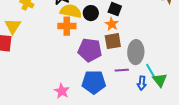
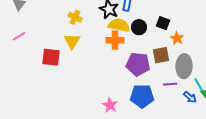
orange star: (112, 24) -> (177, 38), moved
yellow triangle: (13, 26) -> (72, 41), moved
blue arrow: (142, 83) -> (190, 97), turned -56

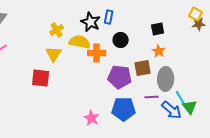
yellow cross: (75, 17) -> (57, 30), turned 32
black square: (163, 23) -> (158, 29), moved, turned -32
yellow semicircle: (119, 25) -> (80, 42), moved
red square: (51, 57) -> (41, 78), moved
blue arrow: (190, 97) -> (172, 110), size x1.5

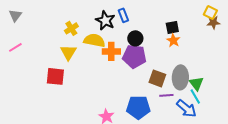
blue rectangle: (109, 17) -> (123, 15), turned -32
orange star: (159, 51) -> (173, 40), moved
brown square: (143, 68) -> (157, 78), moved, turned 30
purple pentagon: (120, 77) -> (134, 56), moved
green triangle: (190, 107) -> (196, 83), moved

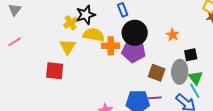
black star: (105, 20) -> (86, 15), moved, turned 30
black square: (172, 27) -> (191, 55), moved
black circle: (135, 38) -> (135, 33), size x1.6
purple line: (166, 95) -> (155, 98), moved

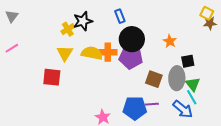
yellow semicircle: (94, 35) -> (92, 53), moved

